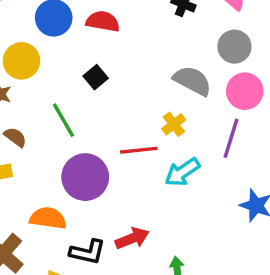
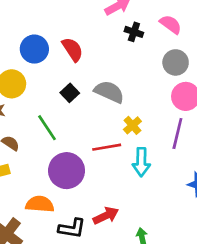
red semicircle: (103, 21) -> (73, 49), turned 50
gray semicircle: (192, 81) -> (109, 92), moved
cyan arrow: (182, 172) -> (141, 162), turned -52

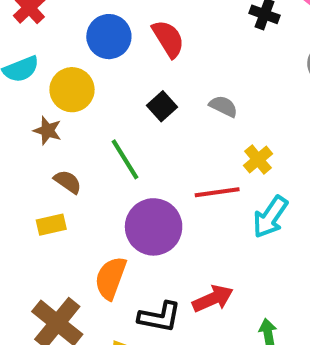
gray semicircle: (109, 92) -> (223, 106), size x0.6
cyan arrow: (141, 162) -> (270, 217), turned 32
orange semicircle: (40, 204) -> (111, 278), turned -76

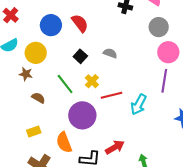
yellow cross: (258, 160) -> (92, 81), moved
yellow rectangle: (51, 225) -> (34, 131), moved
orange semicircle: (111, 278) -> (64, 142), turned -35

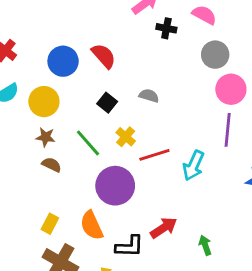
brown star: (26, 74) -> (46, 137), moved
yellow rectangle: (34, 131) -> (50, 224), moved, turned -40

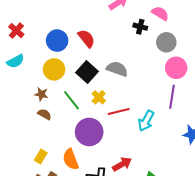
black cross: (166, 28) -> (140, 27), moved
gray semicircle: (149, 96) -> (117, 69), size x1.5
yellow circle: (44, 102) -> (54, 69), moved
black square: (107, 103) -> (87, 72), size x1.5

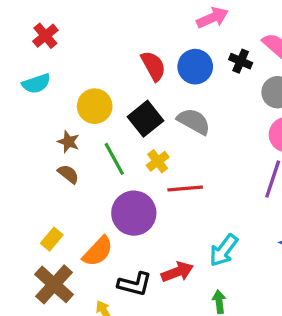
blue circle: (57, 41) -> (195, 67), moved
cyan arrow: (146, 121) -> (224, 250), moved
orange semicircle: (71, 159) -> (98, 251), turned -125

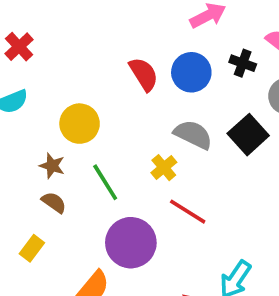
black square: (146, 119) -> (248, 135), moved
yellow cross: (158, 161) -> (164, 168), moved
red line: (185, 189) -> (188, 212), turned 40
yellow rectangle: (52, 239) -> (32, 248), moved

